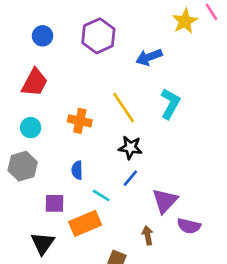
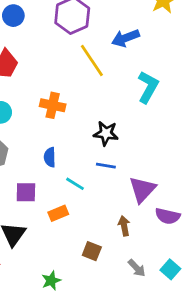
yellow line: (124, 108) -> (92, 60), moved
blue line: (130, 178) -> (106, 166), turned 60
orange rectangle: (85, 223) -> (58, 213), size x0.6

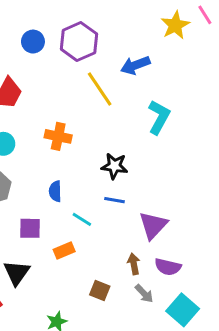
blue circle: (13, 16) -> (33, 42), moved
purple semicircle: (168, 216) -> (168, 267), moved
gray arrow: (137, 268) -> (144, 294), moved
cyan square: (170, 269) -> (183, 310), size x1.5

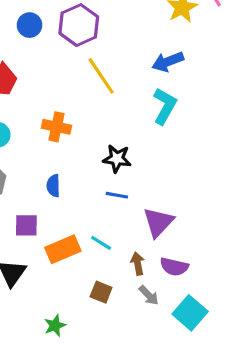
blue arrow: (135, 65) -> (168, 62), moved
cyan line: (82, 219) -> (101, 243), moved
orange rectangle: (64, 251) -> (63, 249), size x1.5

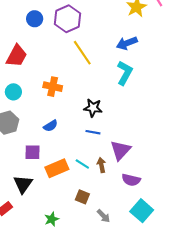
blue semicircle: (53, 186) -> (51, 126), turned -120
brown arrow: (138, 264) -> (101, 165), moved
gray arrow: (149, 295) -> (104, 216), moved

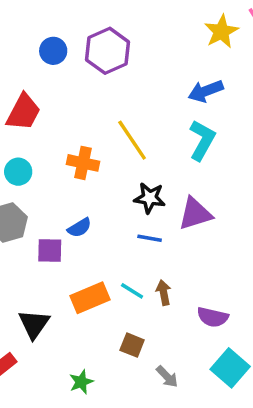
yellow line: (82, 53) -> (132, 140), moved
purple triangle: (120, 150) -> (195, 214), moved, turned 30
purple square: (32, 152) -> (50, 250), moved

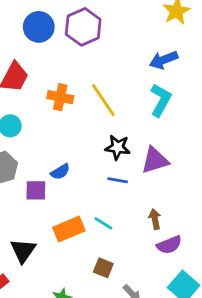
blue circle: (53, 51) -> (39, 27), size x1.4
orange cross: (83, 163) -> (60, 97), moved
brown arrow: (164, 293) -> (155, 219), moved
purple semicircle: (213, 317) -> (169, 245), turned -35

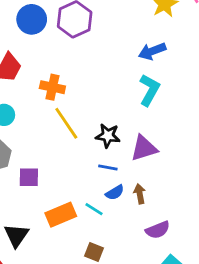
yellow line: (103, 100) -> (66, 123), moved
blue semicircle: (60, 172) -> (115, 192), moved
brown arrow: (155, 219) -> (140, 194), moved

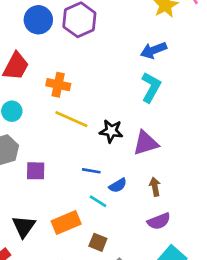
yellow line: (66, 123) -> (71, 119), turned -32
blue line: (108, 168) -> (91, 171), moved
brown arrow: (140, 194) -> (155, 187), moved
orange rectangle: (61, 215) -> (66, 222), moved

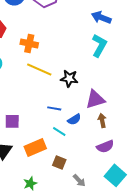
blue arrow: (154, 50) -> (101, 17), turned 42
purple triangle: (146, 143) -> (95, 99), moved
purple square: (36, 171) -> (12, 121), moved

